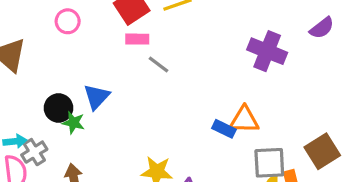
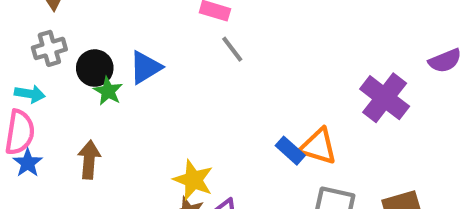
purple cross: (267, 51) -> (385, 98), moved
gray cross: (34, 152) -> (49, 48), moved

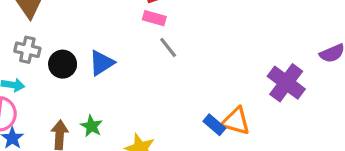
gray cross: (49, 48) -> (27, 50), turned 30
green star: (108, 91) -> (91, 126), moved

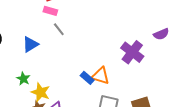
blue triangle: (102, 63) -> (30, 44), moved
green star: (91, 126) -> (23, 79), moved

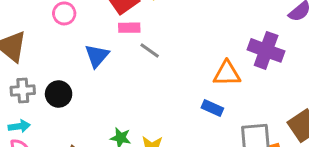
blue triangle: (30, 44) -> (97, 56), moved
orange triangle: (101, 76) -> (227, 73), moved

